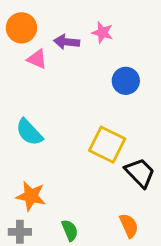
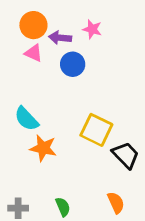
orange circle: (21, 28) -> (33, 25), moved
blue circle: (126, 81) -> (73, 64), moved
orange star: (31, 196) -> (43, 148), moved

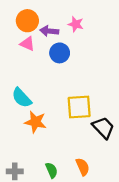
yellow square: (96, 130) -> (79, 107), turned -30
orange semicircle: (116, 203) -> (83, 167), moved

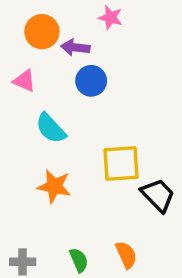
pink star: (76, 24) -> (110, 18), moved
pink triangle: (27, 44) -> (24, 81), moved
cyan semicircle: (22, 98) -> (51, 128), moved

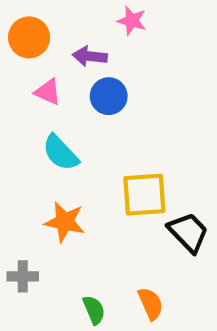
orange circle: (42, 32) -> (29, 37), moved
pink triangle: (24, 81) -> (48, 92), moved
gray cross: (23, 262) -> (23, 276), moved

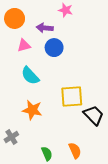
pink triangle: (48, 92) -> (24, 45), turned -40
gray cross: (23, 276) -> (11, 137), turned -32

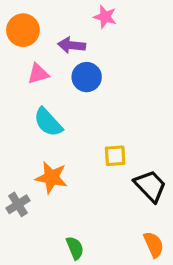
yellow square: (72, 96) -> (115, 156), size x0.6
gray cross: (11, 137) -> (18, 204), moved
orange semicircle: (75, 151) -> (154, 245), moved

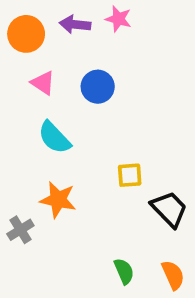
purple arrow: (72, 45) -> (75, 24), moved
pink triangle: (38, 74) -> (43, 83), turned 50
green semicircle: (75, 248) -> (124, 271), moved

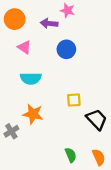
purple arrow: (75, 24) -> (49, 23), moved
blue circle: (98, 87) -> (66, 49), moved
cyan semicircle: (54, 138) -> (31, 78), turned -48

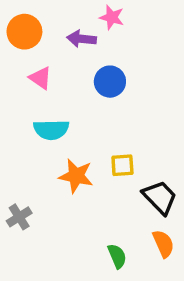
orange star: (33, 114) -> (76, 176), moved
orange semicircle: (99, 157) -> (163, 244), moved

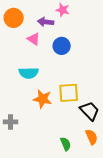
pink triangle: (40, 78) -> (34, 39), moved
yellow square: (122, 165) -> (69, 93), size x1.5
gray cross: (19, 217) -> (11, 122), turned 32

